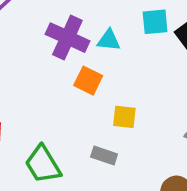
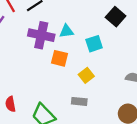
cyan square: (155, 22) -> (94, 44), moved
yellow square: (124, 117) -> (86, 75), turned -32

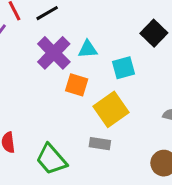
purple cross: (41, 35) -> (54, 53), turned 30
yellow square: (86, 75) -> (111, 109), size x1.6

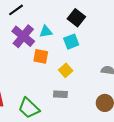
black square: (154, 33) -> (76, 18), moved
yellow square: (111, 109) -> (66, 70), size x0.6

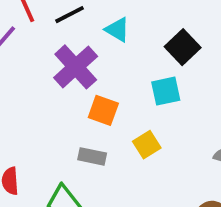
cyan triangle: (46, 32) -> (117, 30), moved, turned 32
gray rectangle: (60, 94) -> (92, 156), moved

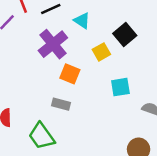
cyan square: (166, 91) -> (120, 87), moved
yellow square: (147, 145) -> (101, 52), moved

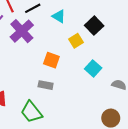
purple cross: (53, 44) -> (22, 31), moved
cyan square: (120, 87) -> (93, 68), turned -35

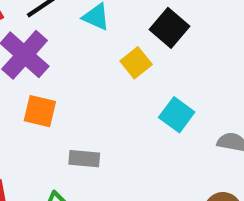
orange square: (51, 60) -> (40, 111), moved

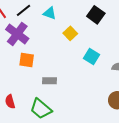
black square: (170, 28) -> (96, 15), moved

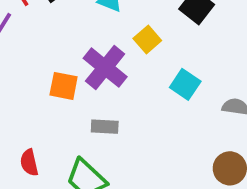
purple cross: (17, 34) -> (105, 68), moved

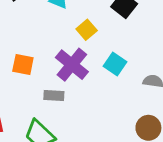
purple cross: (105, 68) -> (72, 65), moved

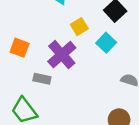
cyan square: (115, 64) -> (106, 43), moved

